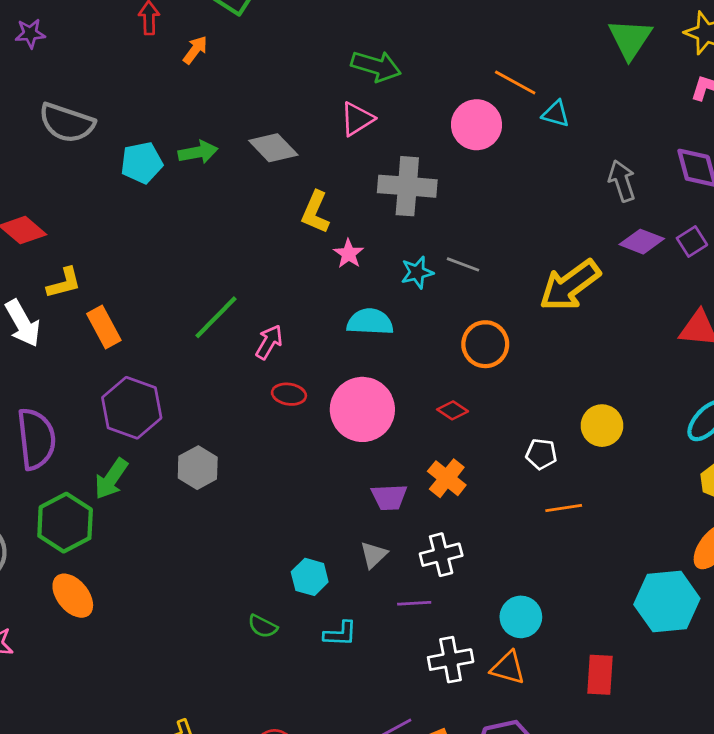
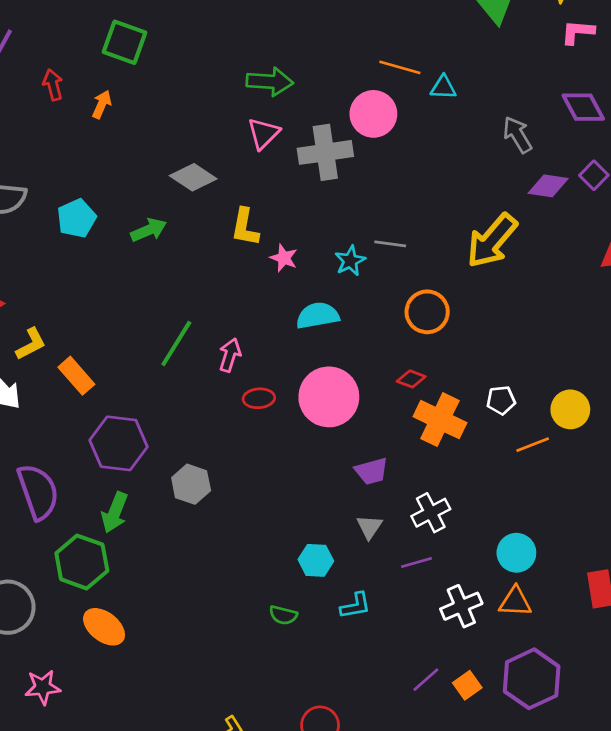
green arrow: (198, 152) -> (149, 230), moved
gray cross: (407, 186) -> (325, 152), moved
yellow circle: (602, 426) -> (570, 409), moved
orange cross: (447, 478) -> (440, 420), moved, size x1.4

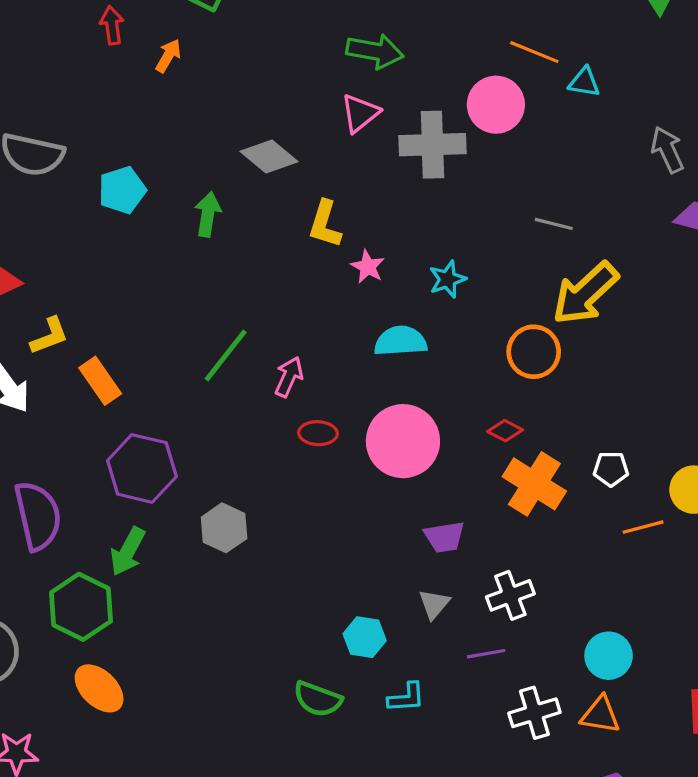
green arrow: (149, 230) -> (208, 214), turned -64
yellow arrow: (492, 241) -> (585, 293), moved
gray line: (390, 244) -> (554, 224), moved
green semicircle: (283, 615) -> (318, 699), size x1.4

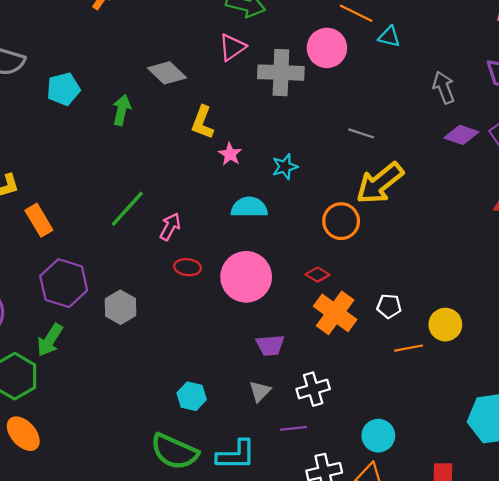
gray hexagon: (224, 528) -> (120, 307), moved
cyan hexagon: (365, 637) -> (192, 396), moved
cyan L-shape: (406, 698) -> (236, 455), size x1.5
green semicircle: (318, 699) -> (174, 452), size x1.4

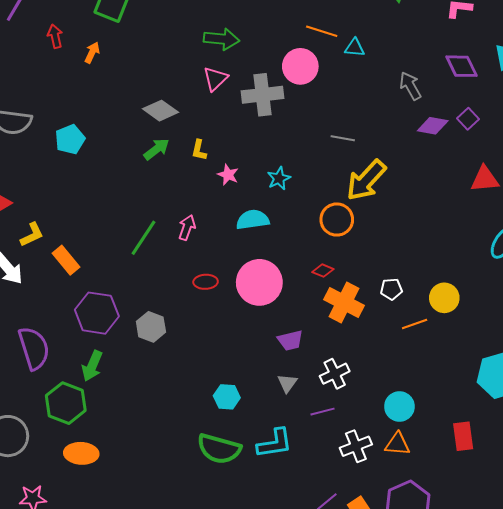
green arrow: (122, 110) -> (156, 149), moved, turned 48
yellow L-shape: (202, 122) -> (199, 150), size x0.7
pink arrow: (170, 227) -> (187, 228), moved
orange ellipse: (23, 434) -> (81, 453), turned -36

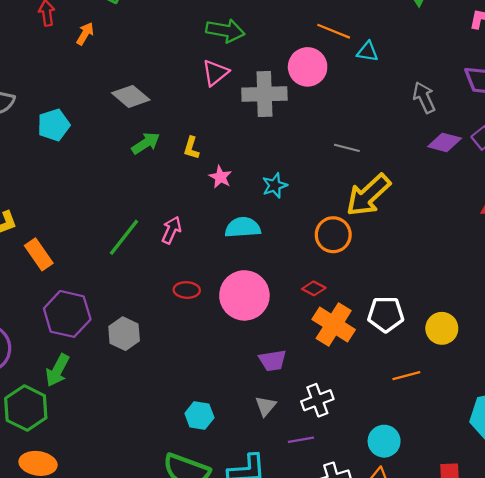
gray diamond: (161, 111) -> (131, 96), moved
white pentagon: (391, 289) -> (386, 314), size x1.5
orange line: (415, 324) -> (406, 376), moved

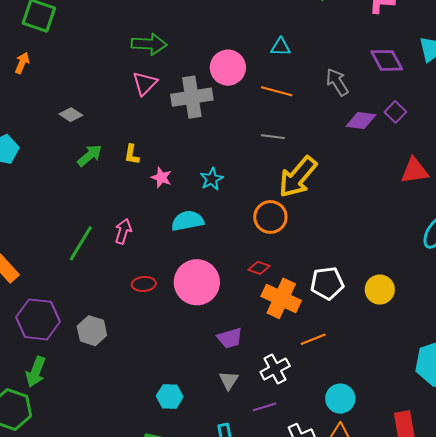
orange line: (334, 31) -> (277, 91), moved
gray diamond: (131, 96) -> (71, 115), size x0.7
orange line: (406, 376) -> (313, 339), moved

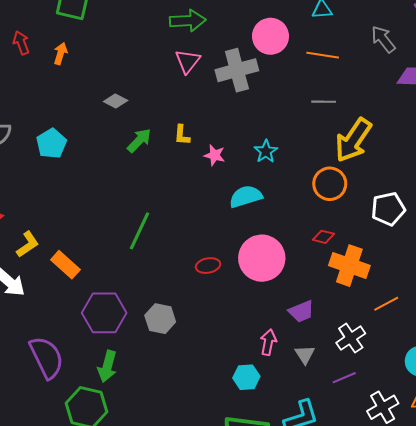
pink arrow: (123, 231) -> (268, 342), moved
white pentagon: (327, 283) -> (388, 209), moved

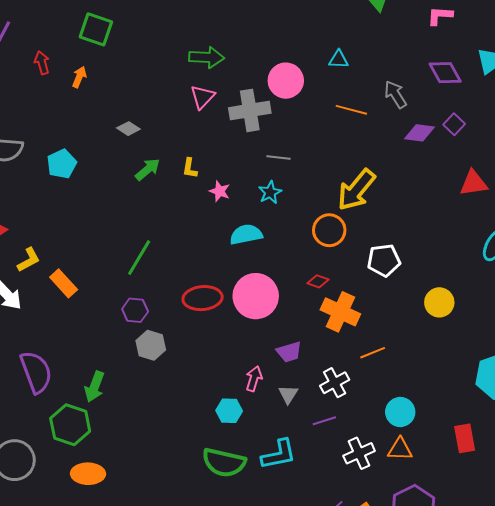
orange line: (323, 55) -> (351, 110), moved
gray line: (324, 102) -> (278, 158), moved
red ellipse: (208, 266) -> (203, 298), size x1.6
purple hexagon: (104, 313) -> (135, 310), moved, size x0.6

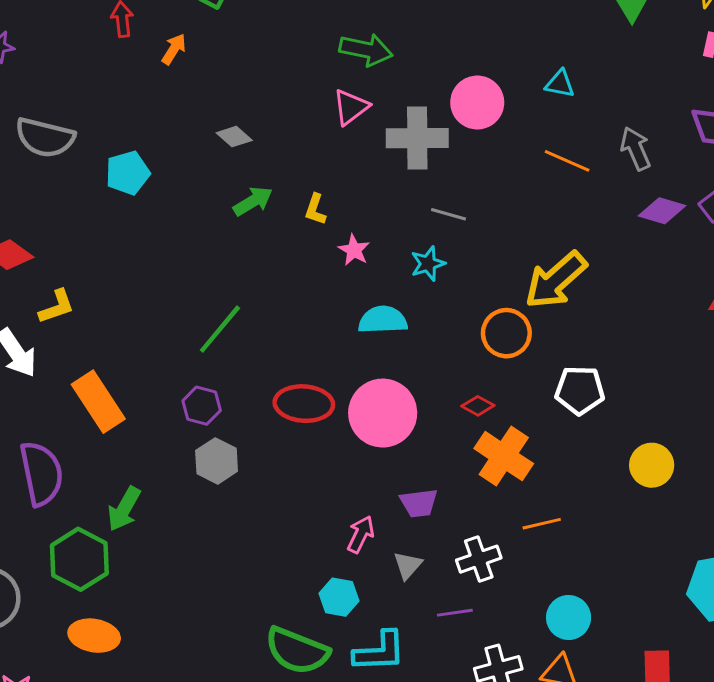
orange rectangle: (64, 283) -> (98, 402), moved, size x1.4
cyan hexagon: (229, 411) -> (339, 597), moved

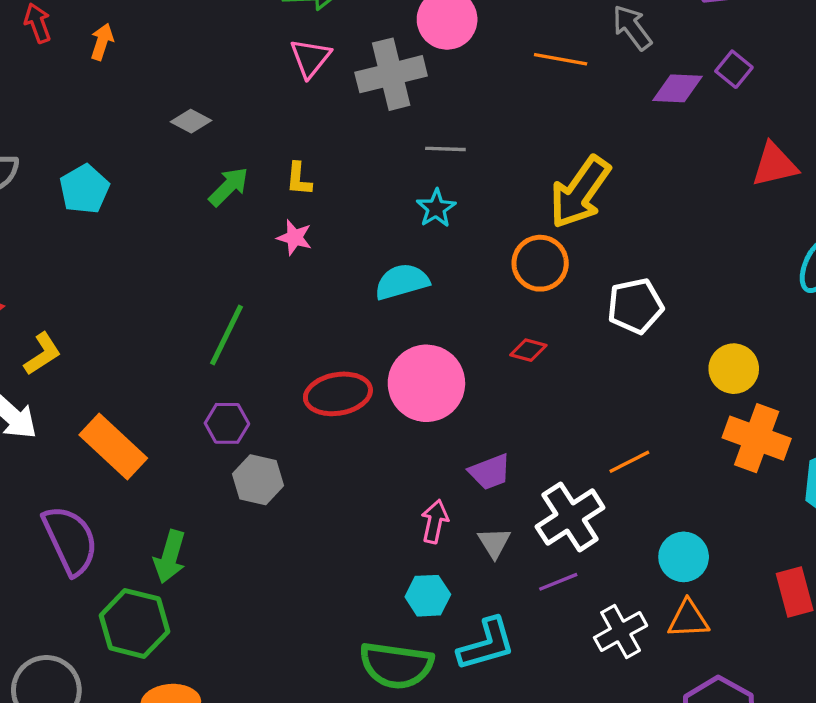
pink star: (354, 250) -> (294, 237), moved
orange cross: (504, 456) -> (757, 438), moved
white cross: (479, 559) -> (570, 517), size x1.4

